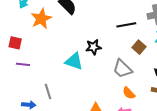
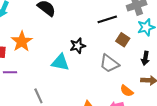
orange star: (41, 19) -> (22, 41), moved
orange semicircle: (129, 93) -> (127, 91), moved

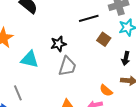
cyan triangle: (60, 62) -> (30, 59), moved
gray trapezoid: (109, 63) -> (67, 66), moved, turned -110

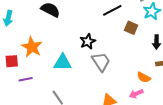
gray trapezoid: (67, 66) -> (101, 62), turned -40

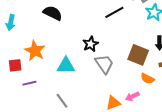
brown square: (131, 28) -> (138, 55), moved, size x1.5
pink arrow: (136, 94) -> (132, 96), moved

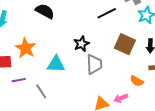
brown square: (138, 55) -> (125, 44), moved
gray trapezoid: (104, 64) -> (94, 64), turned 30
gray line: (62, 101) -> (41, 91), moved

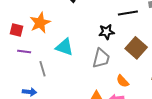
black star: (81, 44) -> (106, 32), moved
orange semicircle: (137, 81) -> (123, 81), moved

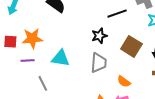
orange star: (40, 23) -> (32, 38), turned 30
red square: (17, 30) -> (10, 42), moved
purple line: (24, 51) -> (28, 61), moved

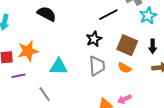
purple line: (28, 61) -> (19, 76), moved
orange semicircle: (124, 81) -> (125, 68), moved

